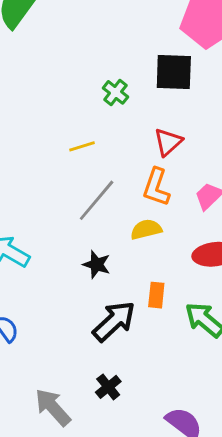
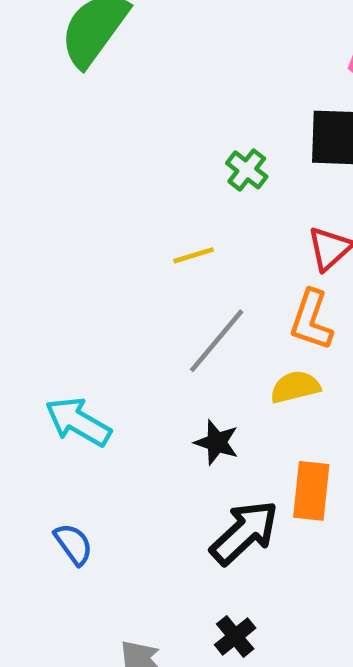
orange rectangle: (156, 295) -> (311, 491), size x1.4

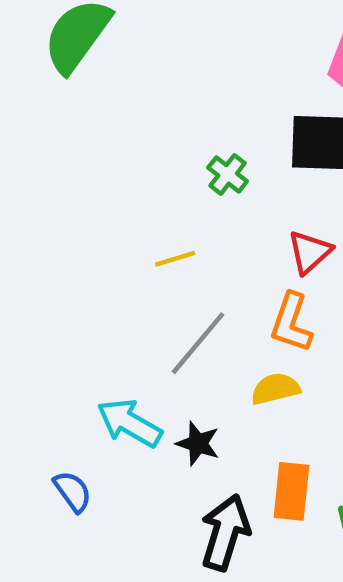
cyan arrow: (78, 422) -> (130, 423), moved
black arrow: (244, 533) -> (225, 532), turned -30
blue semicircle: (73, 544) -> (73, 491), moved

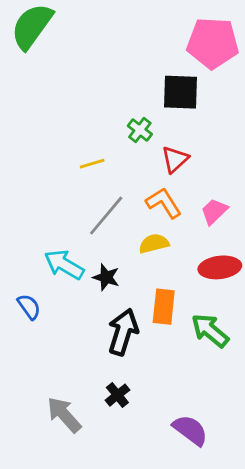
green cross: (228, 174) -> (140, 130), moved
orange L-shape: (291, 323) -> (164, 203), turned 129

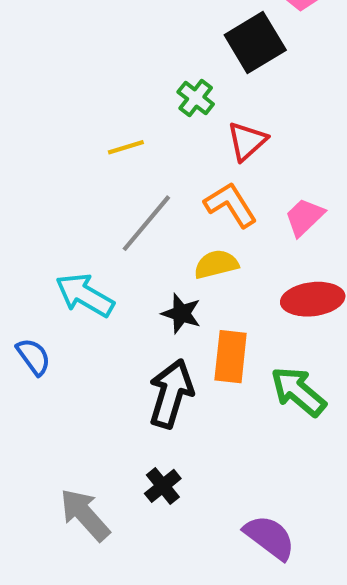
black square: (181, 92) -> (255, 43), turned -33
black star: (106, 277) -> (181, 314), moved

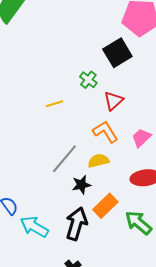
gray line: (146, 223) -> (64, 159), moved
cyan arrow: (85, 295) -> (34, 227), moved
black star: (181, 314) -> (81, 185), turned -30
orange rectangle: (231, 357) -> (105, 206), turned 40

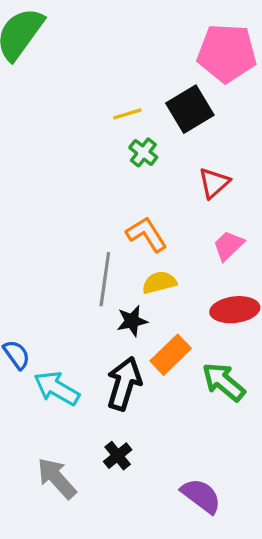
red triangle: (113, 101) -> (214, 183), moved
yellow line: (54, 104) -> (127, 114), moved
orange L-shape: (105, 132) -> (147, 234), moved
gray line: (64, 159) -> (105, 279), turned -32

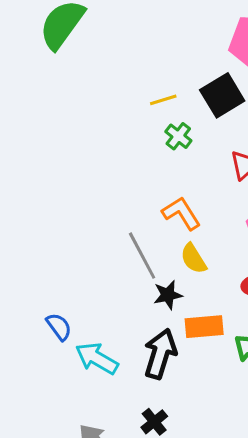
gray line: (105, 279) -> (142, 256), turned -36
yellow semicircle: (159, 282) -> (193, 259), turned -108
orange rectangle: (171, 355) -> (204, 327), turned 39

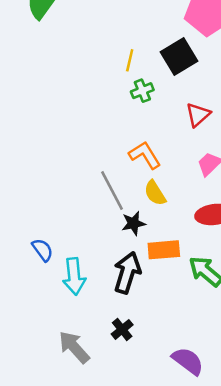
yellow line: (163, 100) -> (130, 60), turned -60
green cross: (178, 136) -> (142, 91), turned 30
cyan arrow: (97, 358) -> (74, 276), turned -126

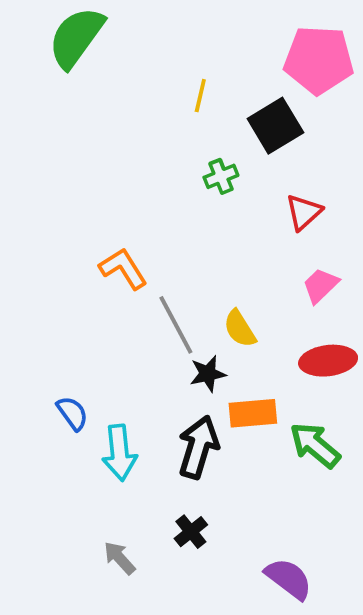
yellow line: (130, 60) -> (200, 96), moved
orange L-shape: (145, 155) -> (123, 269), moved
gray arrow: (74, 347) -> (119, 558), size x0.7

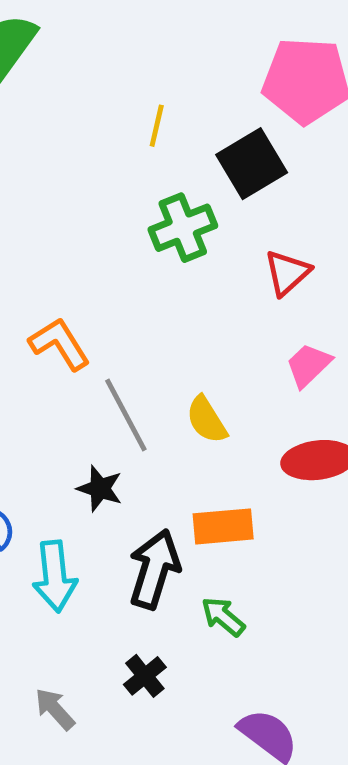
green cross: (221, 176) -> (183, 228), size x1.5
black star: (208, 374) -> (100, 489), moved, turned 30
green arrow: (315, 445) -> (223, 617), moved, size x0.7

